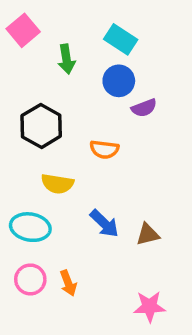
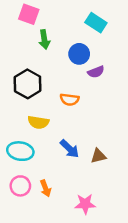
pink square: (23, 30) -> (29, 14), moved, turned -30
cyan rectangle: (121, 39) -> (96, 23), moved
pink star: (149, 307) -> (85, 204), moved

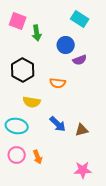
pink square: (29, 14) -> (18, 21), moved
pink star: (85, 204) -> (83, 170), moved

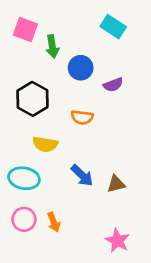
blue circle: (66, 45) -> (81, 68), moved
pink star: (83, 170) -> (117, 241), turned 30

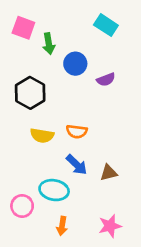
orange semicircle: (82, 117) -> (77, 131), moved
cyan ellipse: (24, 178) -> (54, 190), moved
orange arrow: (54, 222) -> (62, 226), moved, turned 30
pink star: (117, 241) -> (110, 226), turned 30

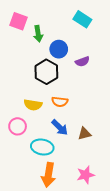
black hexagon: (30, 93) -> (46, 72), moved
pink circle: (22, 206) -> (18, 126), moved
orange arrow: (62, 226) -> (48, 175), size x1.6

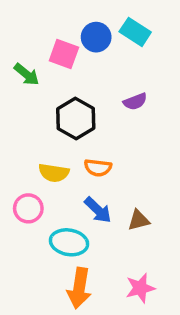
pink square: (19, 21) -> (64, 54), moved
green arrow: (38, 34) -> (27, 74), moved, turned -42
blue circle: (59, 49) -> (96, 37), moved

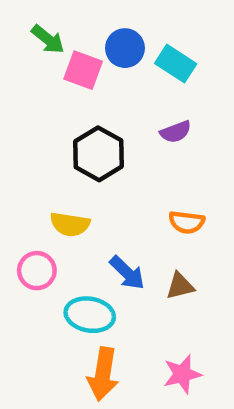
cyan rectangle: (135, 32) -> (176, 64), moved
green arrow: (27, 74) -> (48, 39), moved
orange semicircle: (98, 168) -> (187, 222), moved

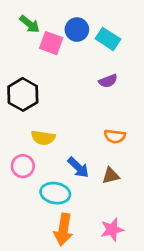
black hexagon: (99, 154) -> (23, 94), moved

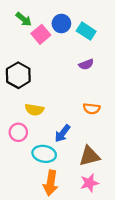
pink square: (51, 43) -> (41, 34), turned 30
blue arrow: (78, 167) -> (62, 133), turned 84
brown triangle: (111, 176) -> (89, 156), moved, size x1.5

